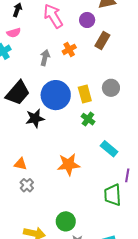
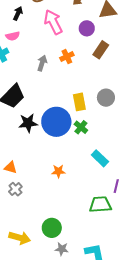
blue circle: (56, 95) -> (56, 122), moved
orange star: (69, 164) -> (58, 171), size x0.6
green trapezoid: (113, 195) -> (100, 205), turned 85

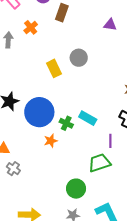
blue circle: (56, 122) -> (39, 112), moved
green cross: (81, 127) -> (66, 123), moved
green circle: (52, 228) -> (76, 189), moved

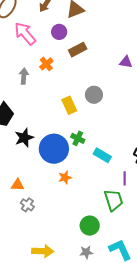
brown rectangle: (62, 13) -> (78, 50), turned 42
green cross: (66, 123) -> (78, 138), moved
green trapezoid: (99, 163) -> (113, 200), turned 90

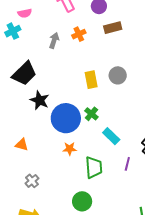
black star: (24, 138) -> (40, 100), turned 30
green trapezoid: (113, 200) -> (94, 167), moved
gray cross: (27, 205) -> (32, 181), moved

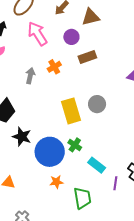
yellow rectangle: (91, 80) -> (71, 111), size x1.4
purple line: (127, 164) -> (115, 183), moved

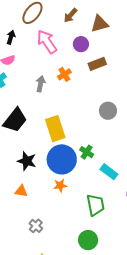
yellow rectangle: (71, 111) -> (55, 129), moved
black star: (22, 137) -> (27, 161), moved
orange star: (56, 182) -> (60, 185), moved

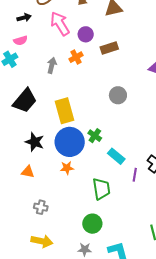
black arrow: (11, 37) -> (24, 18), turned 56
purple circle: (81, 44) -> (86, 34), moved
gray cross: (36, 226) -> (41, 207), turned -32

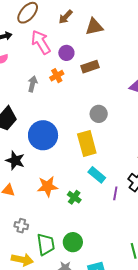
yellow rectangle: (65, 111) -> (87, 144), moved
green cross: (95, 136) -> (74, 197), moved
blue circle: (70, 142) -> (43, 135), moved
orange star: (67, 168) -> (47, 186), size x1.5
green trapezoid: (101, 189) -> (46, 244), moved

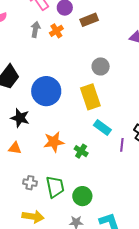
gray arrow: (33, 84) -> (35, 29), moved
green trapezoid: (46, 244) -> (55, 187), moved

